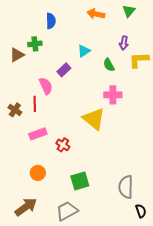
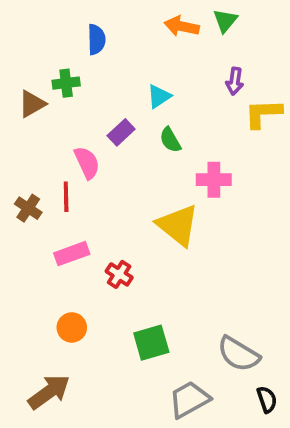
green triangle: (129, 11) -> (225, 21), moved
green semicircle: (109, 65) -> (170, 140), moved
gray semicircle: (126, 187) -> (238, 354), turned -60
gray trapezoid: (67, 211) -> (189, 399), moved

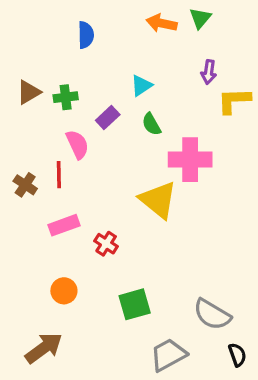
green cross: (66, 83) -> (66, 97), moved
pink cross: (214, 180) -> (190, 160), size x1.4

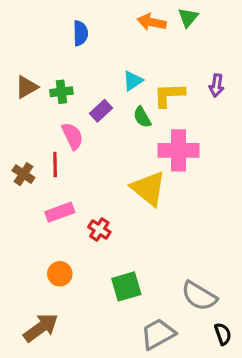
purple arrow: (209, 72) -> (217, 85), moved
yellow L-shape: (234, 101) -> (169, 95), moved

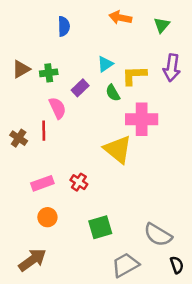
green triangle: (188, 17) -> (162, 25), moved
purple arrow: (217, 85) -> (172, 68), size x1.5
pink rectangle: (60, 212) -> (42, 183), moved

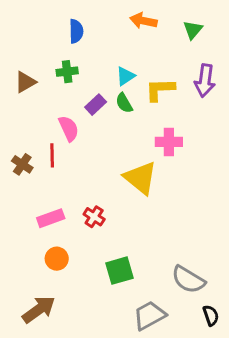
green cross: (49, 73) -> (67, 72), moved
green semicircle: (113, 93) -> (124, 103), moved
pink cross: (142, 119) -> (169, 142), size x0.7

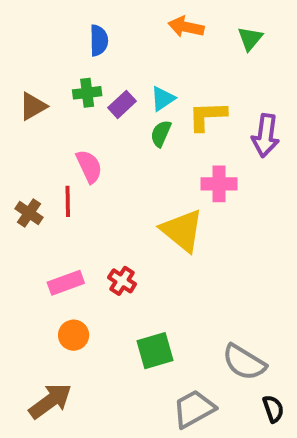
purple arrow: (205, 81) -> (266, 135), moved
green semicircle: (124, 103) -> (161, 133), turned 54
purple rectangle: (96, 105) -> (122, 104), moved

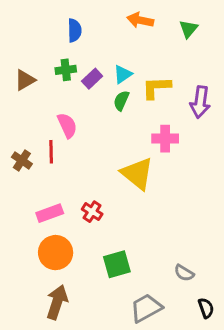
orange circle: (74, 335) -> (56, 253), size x1.5
gray semicircle: (244, 362) -> (184, 273), size x0.6
brown arrow: (50, 401) -> (57, 302), moved, turned -36

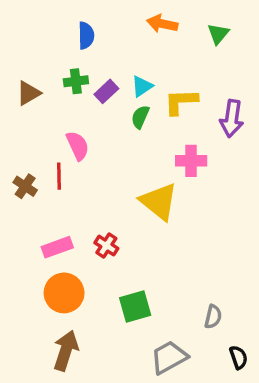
gray semicircle: (184, 273) -> (213, 317), turned -108

